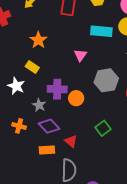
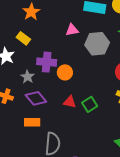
pink triangle: (80, 55) -> (72, 30), turned 40
gray hexagon: (106, 80) -> (97, 44), moved
red triangle: (71, 141) -> (70, 102), moved, turned -32

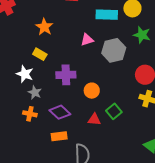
orange circle: (65, 72) -> (92, 91), moved
gray star: (28, 77) -> (35, 93), moved
red triangle: (70, 102) -> (94, 119), moved

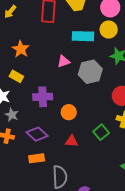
green square: (114, 111) -> (101, 132), moved

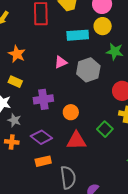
red triangle: (72, 141) -> (76, 141), size x1.5

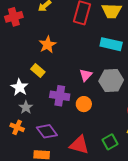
pink triangle: (61, 62) -> (86, 75), moved, turned -40
orange circle: (71, 112) -> (84, 104), moved

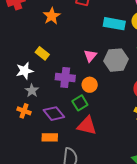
orange star: (47, 45) -> (52, 16), moved
white star: (19, 87) -> (25, 71), turned 30
green square: (110, 142) -> (80, 103), moved

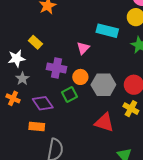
cyan rectangle: (114, 24) -> (107, 31), moved
gray hexagon: (116, 60) -> (103, 85), moved
red triangle: (87, 126) -> (104, 122), moved

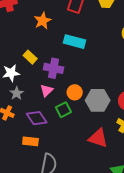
cyan rectangle: (107, 31) -> (74, 42), moved
pink triangle: (83, 48) -> (47, 90), moved
purple cross: (57, 68) -> (53, 68), moved

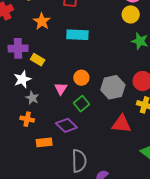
purple cross: (53, 68) -> (18, 48), moved
orange circle: (75, 92) -> (81, 78), moved
purple diamond: (37, 118) -> (66, 125), moved
orange rectangle: (30, 141) -> (44, 142), moved

